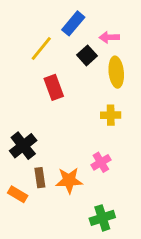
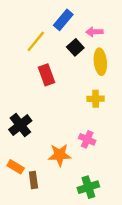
pink cross: (101, 162) -> (87, 139), turned -35
brown rectangle: (40, 178) -> (33, 180), moved

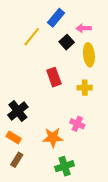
red rectangle: (47, 75) -> (54, 77), moved
orange rectangle: (16, 167) -> (14, 138), moved
brown rectangle: (33, 180) -> (17, 160), moved, turned 40
green cross: (88, 187) -> (65, 166), moved

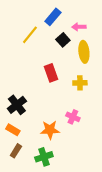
green cross: (65, 166) -> (44, 157), moved

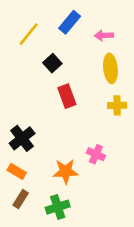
yellow line: (30, 35) -> (29, 34), moved
black square: (63, 40) -> (52, 63), moved
yellow cross: (80, 83) -> (117, 105), moved

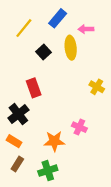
yellow ellipse: (110, 68) -> (71, 48), moved
red rectangle: (67, 96) -> (34, 88), moved
yellow cross: (117, 105) -> (97, 87), turned 32

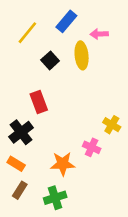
yellow cross: (97, 87) -> (112, 125), moved

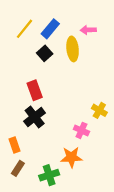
blue rectangle: (66, 21) -> (50, 29), moved
black cross: (21, 132) -> (35, 117), moved
orange rectangle: (16, 164) -> (14, 145), turned 40
orange star: (63, 164) -> (71, 157), moved

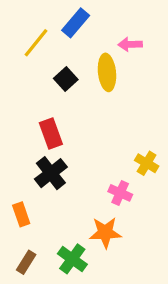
blue rectangle: (50, 29) -> (76, 23), moved
brown rectangle: (18, 168) -> (26, 262), moved
green cross: (49, 175) -> (72, 259), turned -36

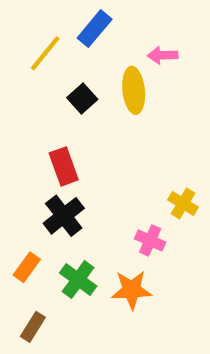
orange rectangle: (21, 214) -> (27, 267), turned 55
green cross: (72, 259) -> (78, 280), moved

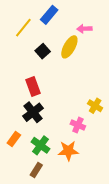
yellow ellipse: (134, 90) -> (69, 47), turned 35
brown rectangle: (33, 327) -> (36, 170), moved

